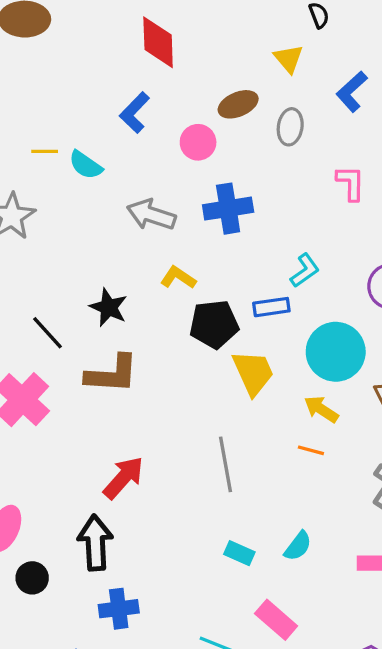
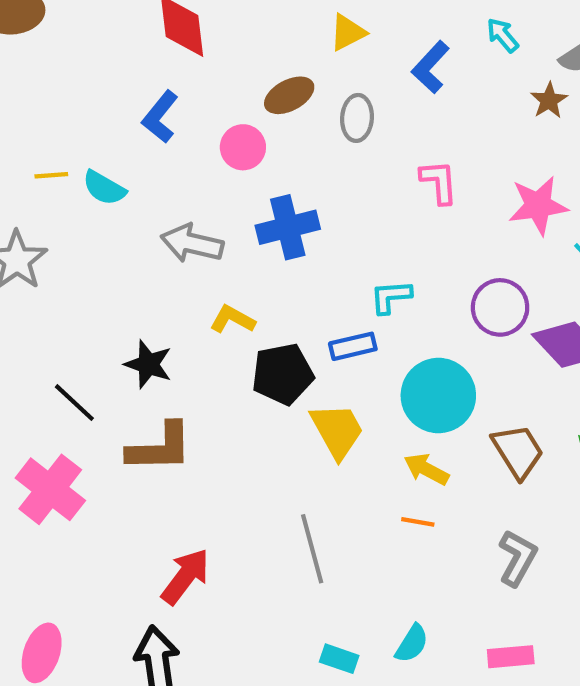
yellow triangle: (289, 59) -> (348, 32), turned 48
cyan L-shape: (305, 270) -> (391, 297), turned -144

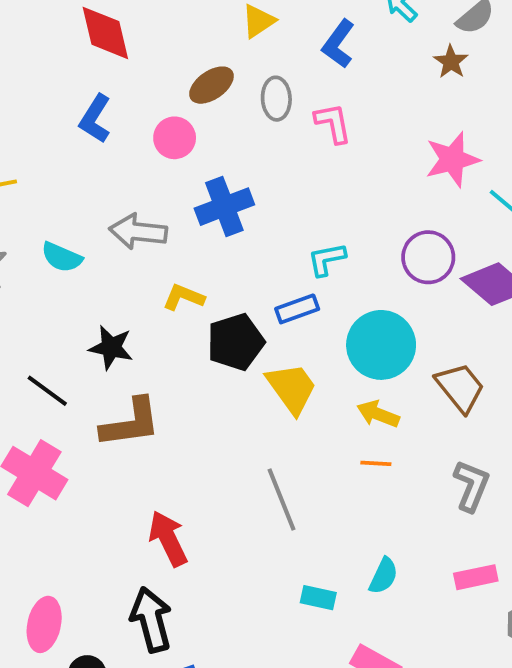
pink L-shape: (439, 182) -> (333, 123), moved
cyan semicircle: (104, 188) -> (62, 257), moved
red arrow: (185, 576) -> (168, 539), turned -56

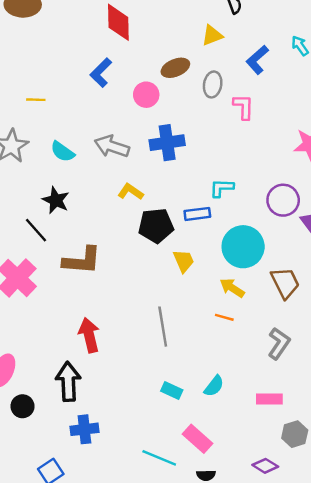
black star: (111, 348) -> (56, 200), moved
yellow trapezoid: (292, 388) -> (184, 261), size x0.7

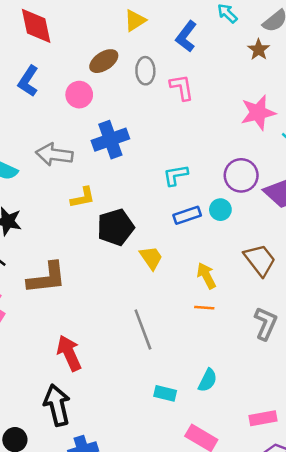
yellow L-shape: (131, 192) -> (83, 197), turned 145
blue rectangle: (197, 214) -> (187, 215), moved
cyan circle: (243, 247) -> (220, 210), moved, size x0.5
yellow arrow: (232, 288) -> (206, 276), turned 40
pink rectangle: (269, 399) -> (263, 418), moved

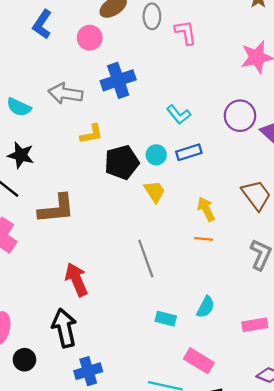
cyan L-shape: (176, 175) -> (179, 115), turned -120
cyan circle: (220, 210) -> (156, 155), moved
pink rectangle: (263, 418) -> (255, 325), moved

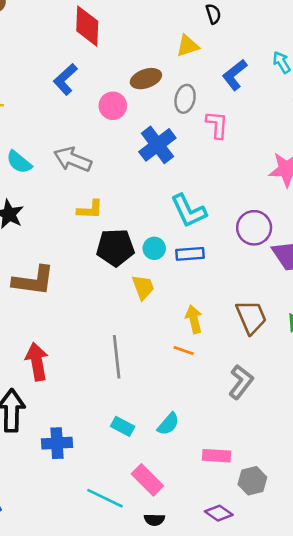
blue cross: (118, 80) -> (157, 145), moved, turned -32
cyan L-shape: (179, 115) -> (189, 211), size x1.4
blue cross: (88, 371) -> (57, 443), moved

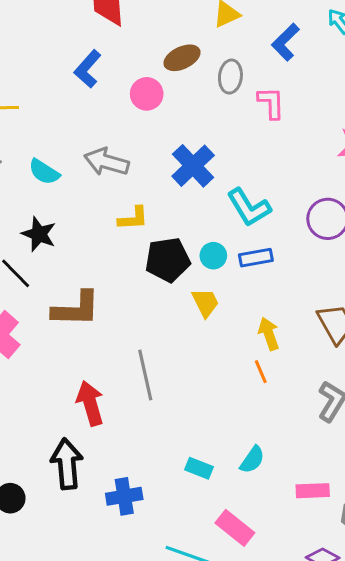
blue cross: (157, 145) -> (193, 166), moved
orange line: (184, 350) -> (261, 372), turned 54
gray line: (117, 357) -> (145, 375), moved

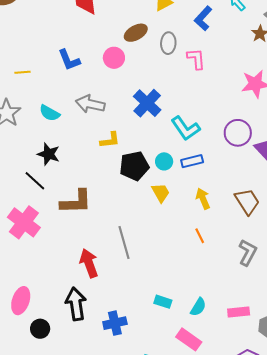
blue L-shape: (88, 69) -> (69, 60), moved, turned -60
yellow arrow: (269, 334) -> (203, 199), moved
cyan semicircle: (252, 460) -> (198, 307), moved

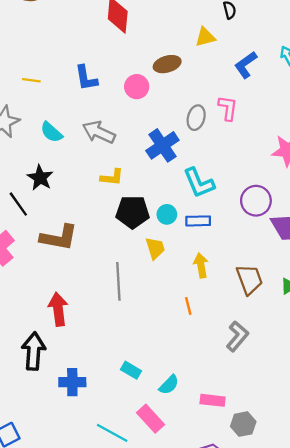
gray ellipse: (168, 43) -> (196, 118), moved
gray line: (124, 243) -> (118, 281), moved

